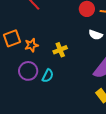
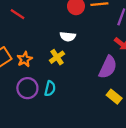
white semicircle: (96, 35) -> (68, 37), moved

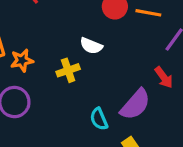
cyan semicircle: (50, 88) -> (99, 119), moved, turned 128

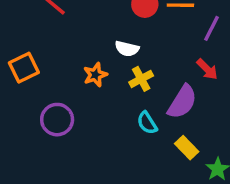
orange star: (22, 60) -> (95, 75), moved
yellow cross: (68, 70) -> (141, 79), moved

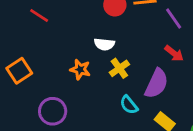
purple line: (211, 28) -> (174, 18), turned -55
orange star: (95, 75) -> (80, 69), turned -30

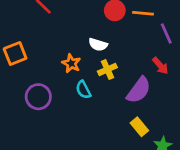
cyan semicircle: (129, 105) -> (83, 90), moved

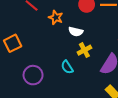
orange star: (71, 63) -> (56, 17), moved

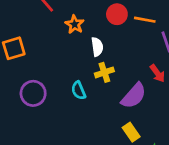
white semicircle: (76, 32) -> (97, 47), turned -120

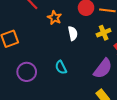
yellow cross: (104, 72) -> (104, 33), moved

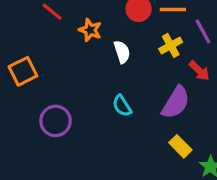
cyan semicircle: (61, 67) -> (122, 106), moved

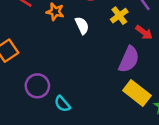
cyan semicircle: (122, 106) -> (62, 104), moved
yellow rectangle: (180, 146) -> (137, 93), size x1.5

